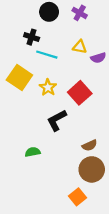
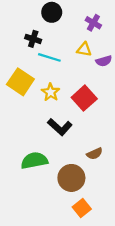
purple cross: (80, 13) -> (93, 23), moved
black L-shape: (57, 120) -> (60, 127), turned -110
green semicircle: (33, 152) -> (34, 161), size x1.6
brown circle: (92, 169) -> (71, 178), moved

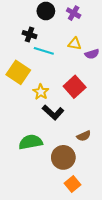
purple cross: (93, 23) -> (74, 13), moved
yellow star: (51, 92) -> (41, 92), moved

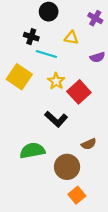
purple cross: (74, 13) -> (95, 18), moved
yellow triangle: (75, 44) -> (71, 38), moved
yellow star: (41, 92) -> (56, 81), moved

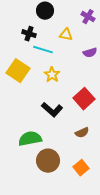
red square: (79, 92) -> (84, 99), moved
brown circle: (67, 167) -> (48, 161), moved
orange square: (77, 195) -> (81, 168), moved

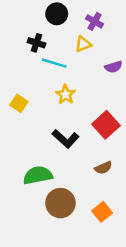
purple cross: (88, 17) -> (95, 21), moved
yellow triangle: (66, 35) -> (83, 44), turned -32
yellow square: (18, 71) -> (19, 103), moved, size x0.6

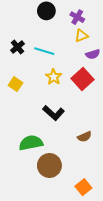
black cross: (37, 43) -> (17, 47), moved, turned 32
yellow triangle: (83, 44) -> (81, 36), moved
red square: (106, 125) -> (82, 79), moved
orange square: (102, 212) -> (83, 187), moved

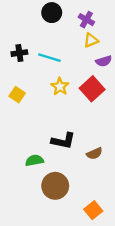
black cross: (17, 47) -> (19, 53), turned 32
black L-shape: (54, 113) -> (63, 141), moved, turned -30
green semicircle: (31, 143) -> (34, 160), size x0.7

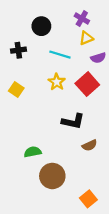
black circle: (52, 13) -> (41, 26), moved
cyan line: (49, 58) -> (60, 55), moved
black L-shape: (63, 141) -> (73, 121), moved

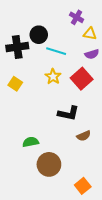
black circle: (41, 26) -> (39, 35), moved
yellow triangle: (86, 38) -> (90, 34), moved, turned 32
black cross: (18, 50) -> (17, 47), size x1.5

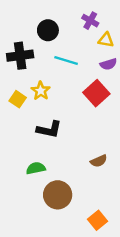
black circle: (39, 35) -> (48, 30), moved
yellow star: (53, 77) -> (41, 91), moved
black L-shape: (68, 113) -> (49, 129), moved

